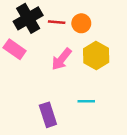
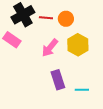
cyan line: (86, 101) -> (82, 90), moved
purple rectangle: (48, 115) -> (58, 80), moved

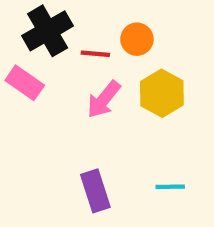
red line: (46, 18) -> (95, 54), moved
purple rectangle: (58, 80) -> (95, 191), moved

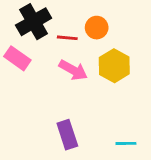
pink arrow: (104, 99) -> (73, 70), turned -100
cyan line: (170, 187) -> (126, 143), moved

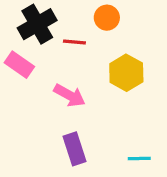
orange circle: (97, 28) -> (107, 18), moved
pink arrow: (73, 70) -> (70, 95), moved

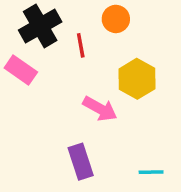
red line: (74, 42) -> (81, 45), turned 75
pink arrow: (70, 95) -> (100, 109), moved

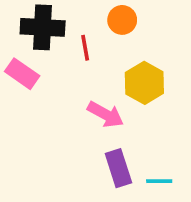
black cross: (40, 26) -> (43, 27), turned 33
purple rectangle: (81, 162) -> (118, 168), moved

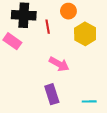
yellow hexagon: (144, 83) -> (85, 34), moved
purple rectangle: (118, 168) -> (52, 94), moved

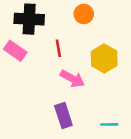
red line: (48, 27) -> (58, 48), moved
yellow hexagon: (85, 34) -> (104, 58), moved

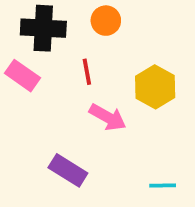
orange circle: (84, 14) -> (106, 21), moved
purple rectangle: (63, 116) -> (68, 170), moved, turned -40

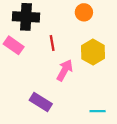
orange circle: (106, 21) -> (84, 12), moved
pink arrow: (108, 117) -> (65, 70), turned -90

